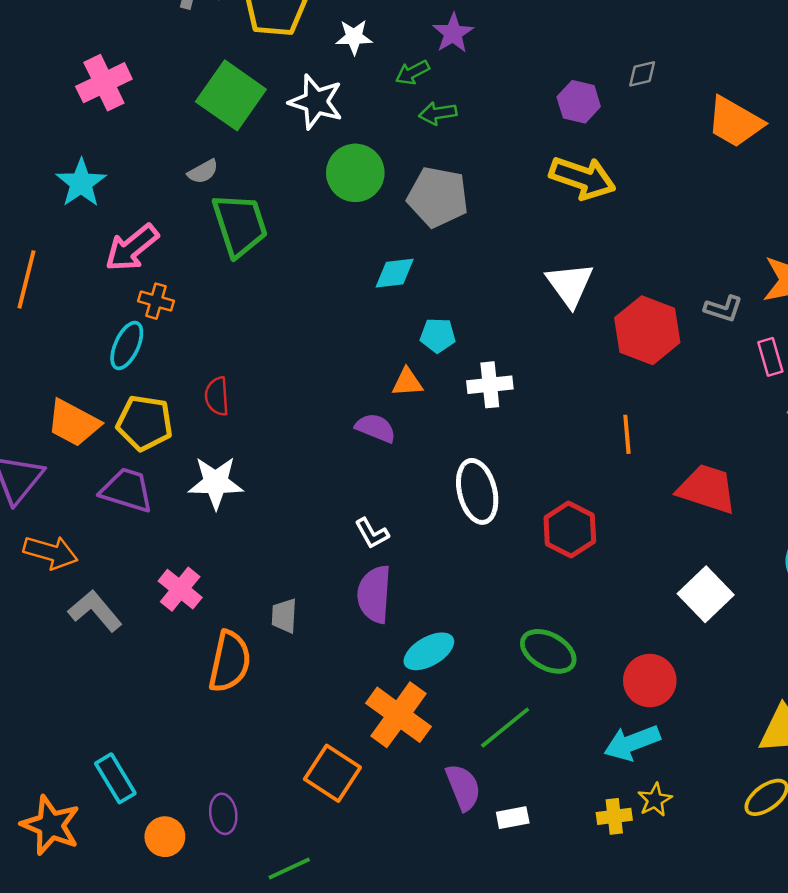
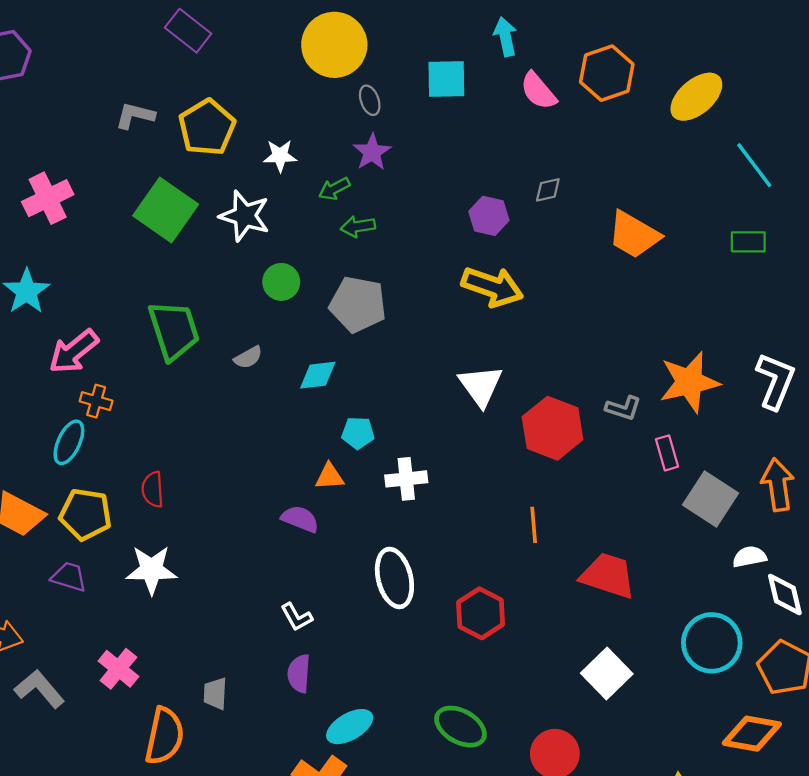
gray semicircle: (203, 172) -> (248, 357), moved
green circle: (355, 173) -> (281, 282), size x0.7
purple trapezoid: (127, 490) -> (69, 577), size x0.7
purple semicircle: (374, 594) -> (299, 673), size x0.7

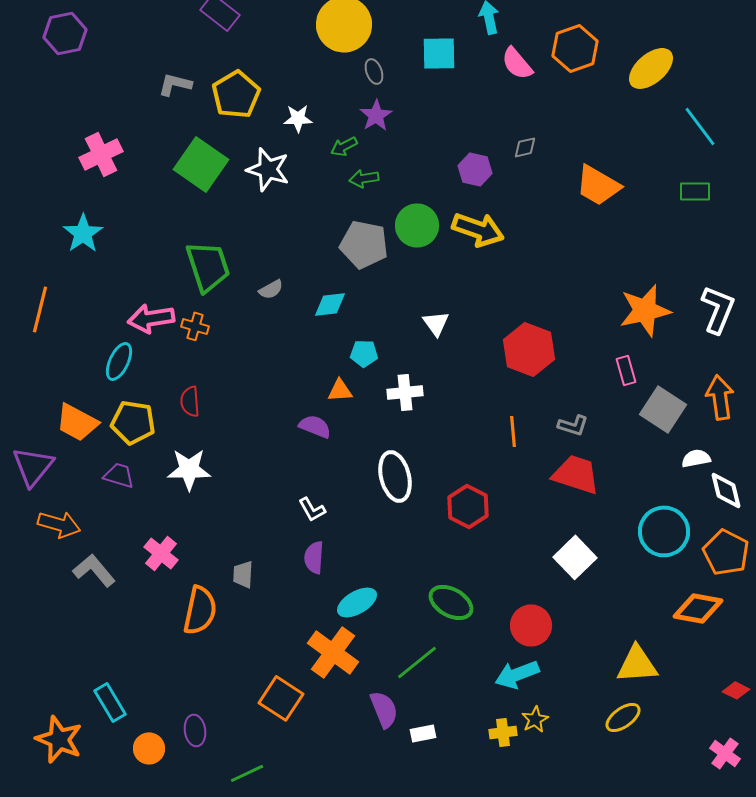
green circle: (281, 282) -> (417, 225), moved, size x1.4
pink arrow: (74, 351) -> (151, 318), moved, turned 30
white triangle: (481, 386) -> (436, 323), moved, size x0.7
orange cross: (96, 401) -> (195, 326), moved
gray L-shape: (623, 408) -> (573, 425), moved

